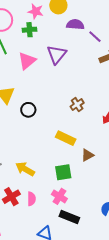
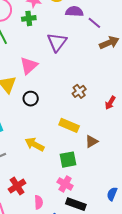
pink triangle: (27, 61) -> (29, 66), moved
yellow arrow: (25, 169) -> (35, 144), moved
pink semicircle: (31, 199) -> (39, 202), moved

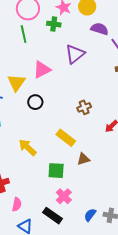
pink cross: (65, 184) -> (64, 196), moved

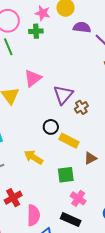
purple triangle: (75, 54) -> (63, 95), moved
black circle: (35, 102) -> (51, 127), moved
pink semicircle: (17, 204) -> (33, 215), size x1.5

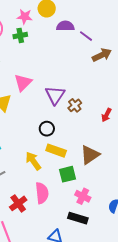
yellow rectangle: (69, 141) -> (56, 151), moved
yellow arrow: (33, 157) -> (33, 161), turned 30
brown triangle: (90, 158) -> (90, 155), size x1.5
pink semicircle: (33, 215) -> (42, 193), moved

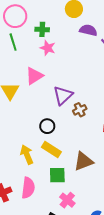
pink star: (25, 17) -> (48, 48), moved

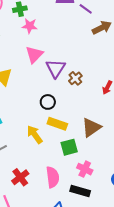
pink triangle: (34, 76) -> (34, 55), moved
pink semicircle: (28, 188) -> (53, 177), moved

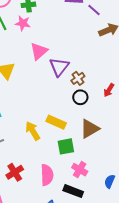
pink star: (30, 26) -> (23, 23), moved
black circle: (48, 102) -> (80, 97), moved

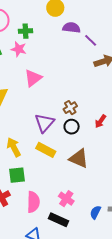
purple triangle: (59, 67) -> (44, 123), moved
brown triangle: (90, 129) -> (79, 159), turned 50
yellow arrow: (33, 131) -> (14, 147), moved
green square: (66, 146) -> (17, 175), moved

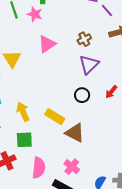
brown cross: (70, 108) -> (84, 39), moved
purple triangle: (44, 123) -> (89, 64), moved
brown triangle: (79, 159) -> (75, 133), moved

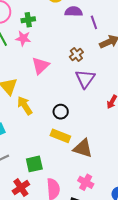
purple line: (107, 10) -> (94, 22), turned 32
black circle: (82, 95) -> (61, 112), moved
yellow arrow: (23, 112) -> (25, 106), moved

